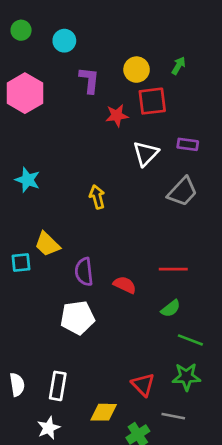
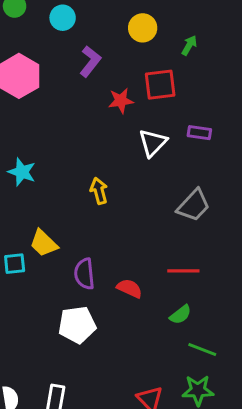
yellow circle: (137, 70) -> (143, 28), moved
purple L-shape: (89, 80) -> (90, 61), turned 32
gray trapezoid: (182, 192) -> (194, 205), moved

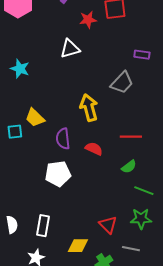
purple rectangle: (199, 133) -> (142, 55), moved
white triangle: (153, 143) -> (70, 49), moved, turned 30
yellow arrow: (99, 191) -> (89, 108), moved, size x1.5
gray trapezoid: (194, 205) -> (122, 83), moved

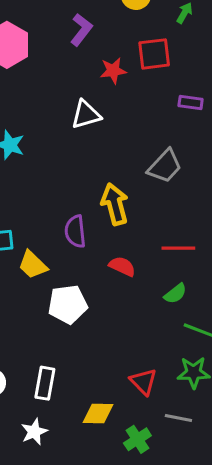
purple rectangle: (142, 55) -> (191, 102), moved
yellow trapezoid: (35, 118) -> (33, 265), moved
purple semicircle: (63, 139) -> (75, 231), moved

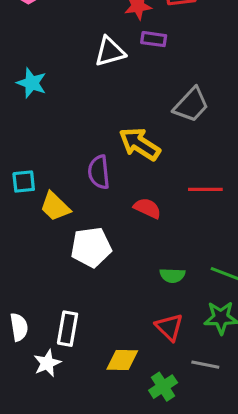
purple rectangle: (191, 102) -> (154, 39), moved
yellow arrow: (115, 204) -> (140, 144), turned -42
green semicircle: (175, 294) -> (172, 275), moved, turned 40
white star: (34, 432) -> (47, 363), moved

